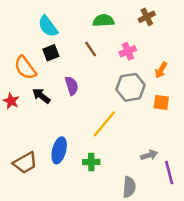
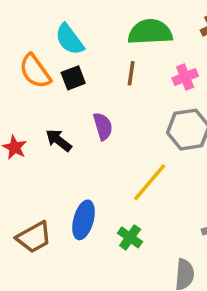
green semicircle: (103, 21) -> (150, 32), size x1.4
brown line: (91, 49) -> (131, 73), turned 42
orange semicircle: (25, 68) -> (35, 71), moved
green cross: (91, 162) -> (130, 237), turned 35

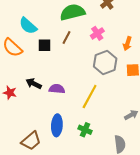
brown line: (131, 73) -> (67, 38), turned 32
black square: (73, 78) -> (45, 45), moved, turned 32
purple semicircle: (103, 126) -> (57, 89), moved, turned -56

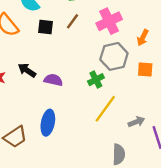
pink cross: (97, 33) -> (109, 21), size x1.5
yellow line: (90, 97) -> (105, 109), moved
green cross: (85, 130) -> (96, 80), moved, turned 32

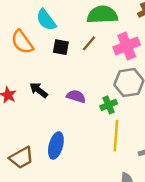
purple semicircle: (53, 80) -> (76, 96), moved
yellow line: (105, 109) -> (116, 136), turned -36

